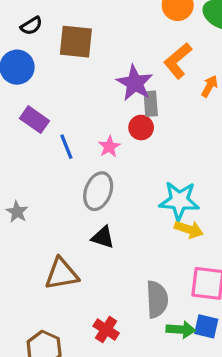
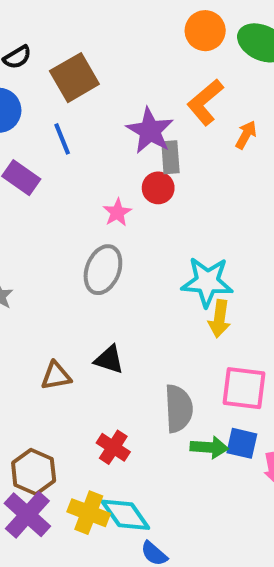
brown square: (76, 42) -> (74, 78), turned -36
blue line: (66, 147) -> (62, 139), moved
yellow arrow: (189, 229) -> (219, 319), turned 80
black triangle: (103, 237) -> (109, 360), moved
brown triangle: (62, 274) -> (56, 376), size x0.7

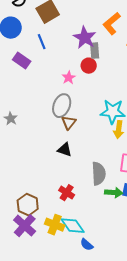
brown triangle: (56, 376) -> (69, 123), moved, turned -42

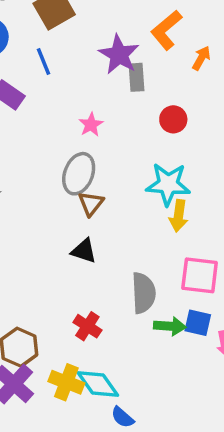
red circle: (89, 66) -> (173, 119), moved

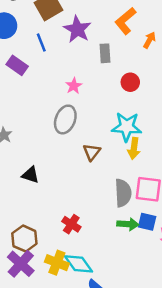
purple star: (119, 55) -> (77, 29), moved
brown triangle: (91, 204) -> (92, 152), moved
black triangle: (84, 251) -> (30, 175), moved
gray semicircle: (143, 293) -> (123, 193), moved

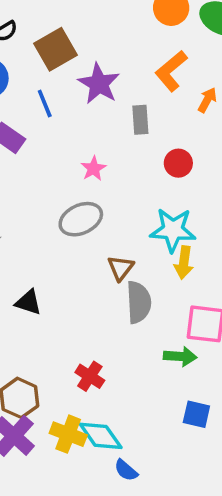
gray ellipse: (65, 119) -> (81, 219), turned 44
gray semicircle: (123, 193) -> (139, 302), moved
blue square: (147, 222) -> (196, 414), moved
green arrow: (128, 224) -> (180, 356), moved

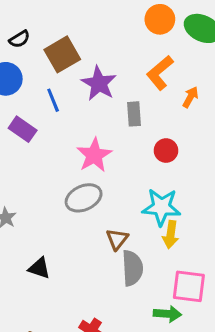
pink star: (93, 169) -> (94, 155), size x1.6

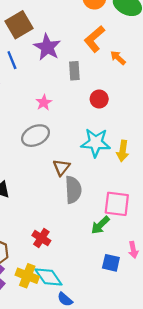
orange arrow: (190, 97) -> (118, 58), turned -77
pink star: (94, 155) -> (44, 103), size x0.6
yellow arrow: (171, 235) -> (123, 151), moved
green arrow: (168, 314) -> (100, 225), turned 132

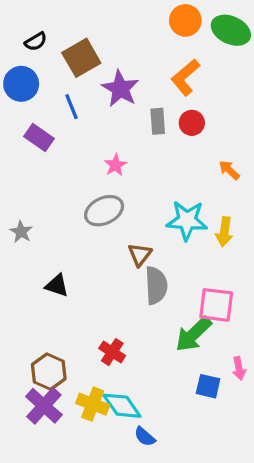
orange arrow: (118, 58) -> (229, 170), moved
red circle: (99, 99) -> (192, 123), moved
green arrow: (100, 225) -> (193, 334), size x1.4

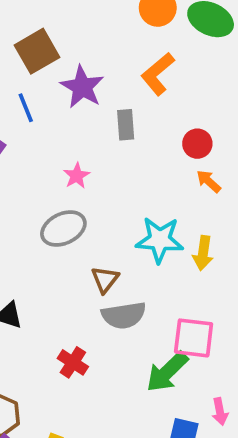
red circle: (192, 123) -> (197, 144), moved
gray semicircle: (156, 285) -> (124, 315), turned 84
red cross: (112, 352) -> (73, 362), moved

